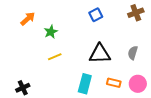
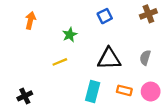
orange arrow: (28, 19) -> (30, 20), turned -35
green star: (51, 32) -> (70, 35), moved

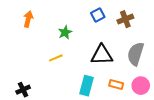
brown cross: (148, 14) -> (125, 19), moved
gray semicircle: (145, 58) -> (136, 54), size x1.6

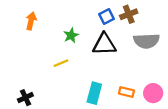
brown cross: (125, 19) -> (129, 14), moved
gray semicircle: (136, 54) -> (146, 41), moved, turned -110
black triangle: (102, 55) -> (104, 44), moved

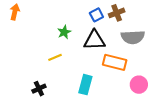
orange arrow: (31, 21) -> (15, 12), moved
orange rectangle: (126, 92) -> (115, 62), moved, size x1.6
black cross: (25, 98) -> (39, 89), moved

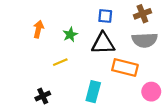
orange arrow: (15, 12) -> (38, 29), moved
brown cross: (117, 13) -> (142, 14), moved
blue square: (96, 15) -> (105, 16), turned 32

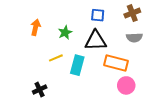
gray semicircle: (145, 40) -> (134, 38), size x0.7
cyan rectangle: (93, 92) -> (77, 65), moved
pink circle: (151, 92) -> (126, 85), moved

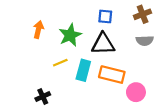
green star: (65, 32) -> (70, 35), size x1.5
orange rectangle: (116, 63) -> (112, 75), moved

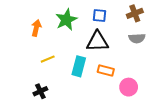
green star: (70, 35) -> (66, 20), moved
yellow line: (60, 63) -> (48, 59), moved
orange rectangle: (112, 75) -> (106, 70), size x0.7

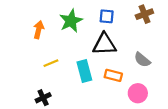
gray semicircle: (137, 38) -> (142, 60), moved, turned 42
cyan rectangle: (79, 66) -> (84, 71), turned -30

